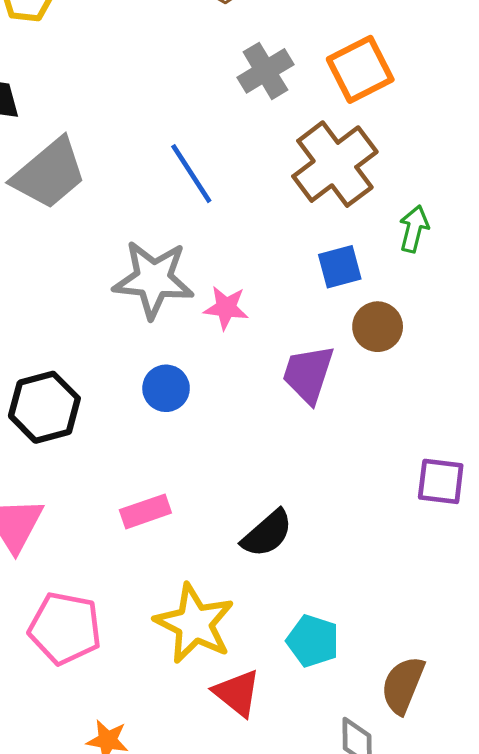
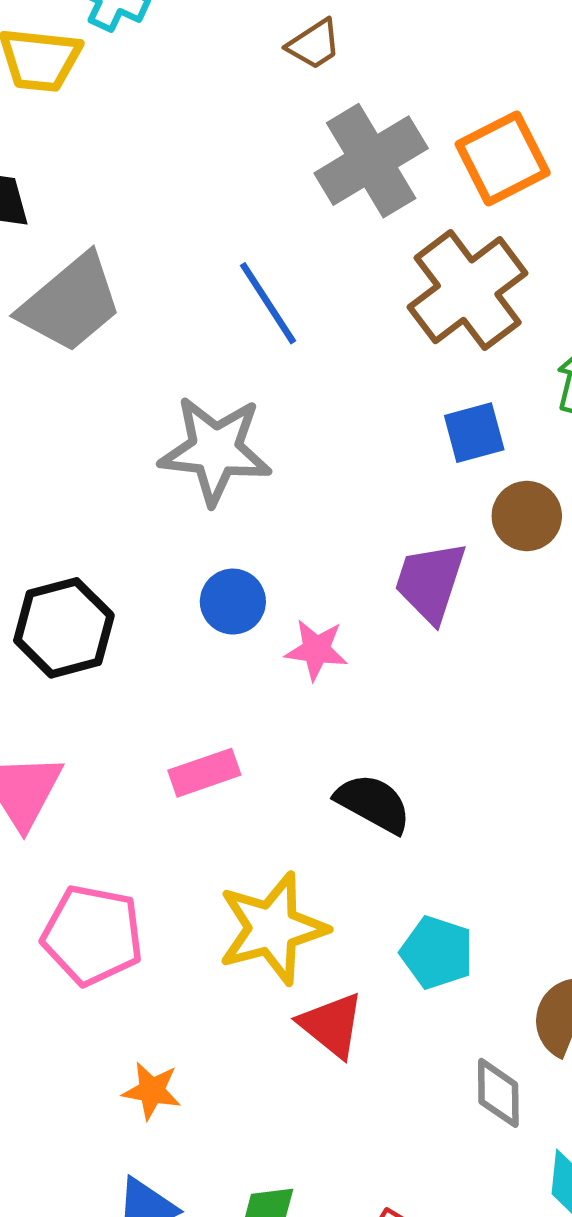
gray cross: (265, 71) -> (371, 161), size x1.4
pink star: (226, 308) -> (316, 650), moved
black semicircle: (267, 534) -> (373, 803), turned -110
yellow star: (194, 624) -> (272, 928), turned 30

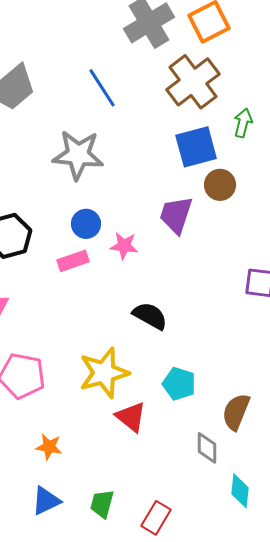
blue square: (474, 433) -> (196, 147), size x1.5
pink rectangle: (204, 773) -> (73, 261), moved

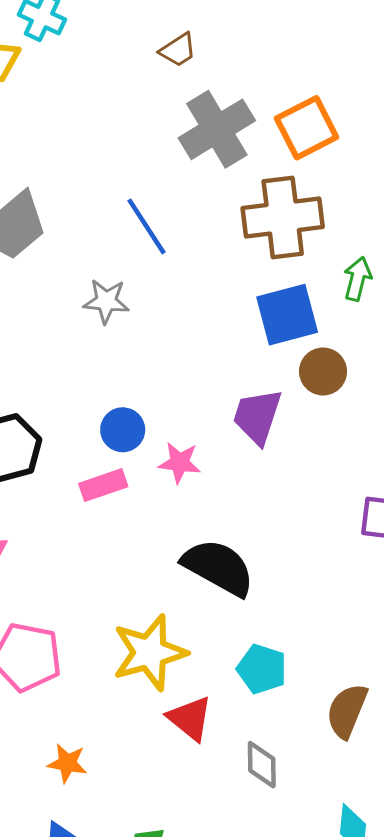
brown cross: (193, 82) -> (283, 217), turned 30
gray star: (78, 155) -> (106, 301), moved, size x0.6
black semicircle: (150, 316) -> (218, 567), size x1.4
gray diamond: (207, 448) -> (262, 765), moved

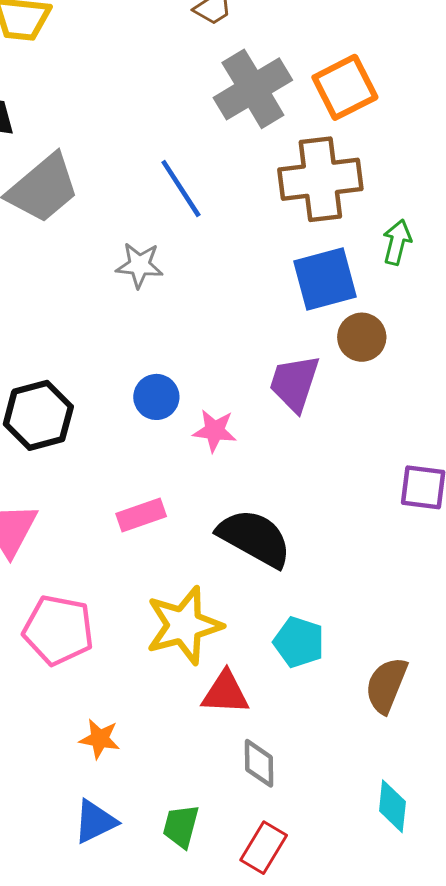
pink rectangle: (103, 485) -> (141, 515), moved
red triangle: (190, 718) -> (225, 693), turned -36
gray diamond: (262, 765) -> (259, 763), moved

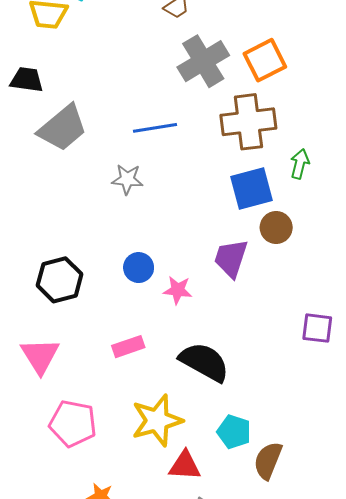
blue line: (181, 188) -> (155, 128), turned -66
brown semicircle: (386, 685) -> (268, 461), moved

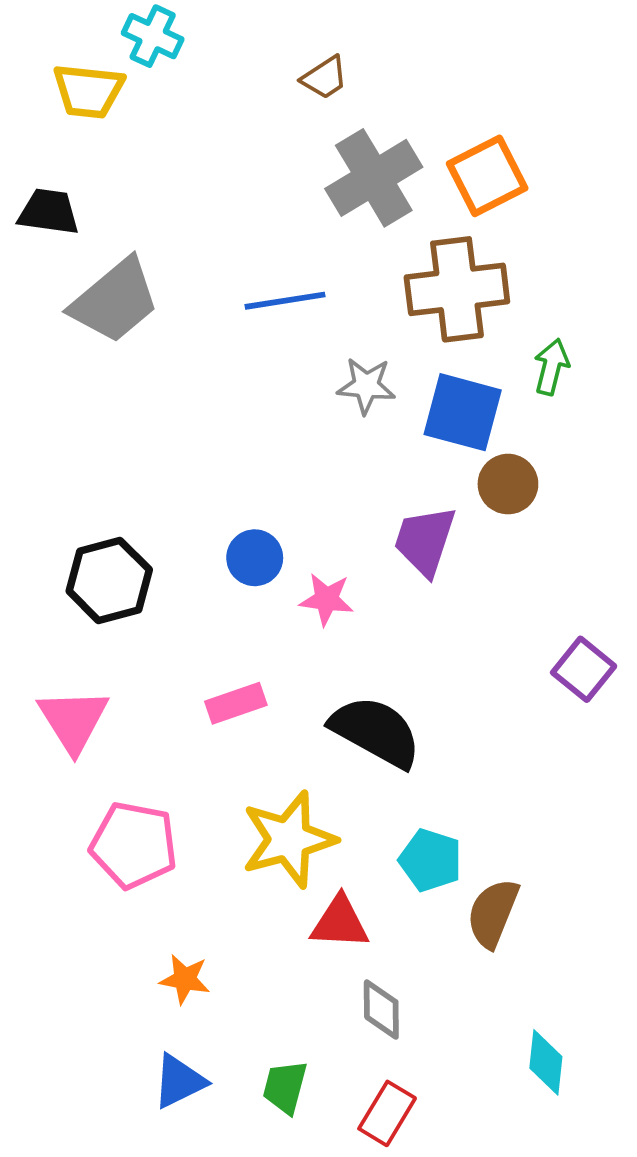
gray star: (127, 179) -> (366, 386), moved
blue square: (251, 188) -> (463, 412), turned 30
purple square: (317, 328) -> (584, 669), turned 32

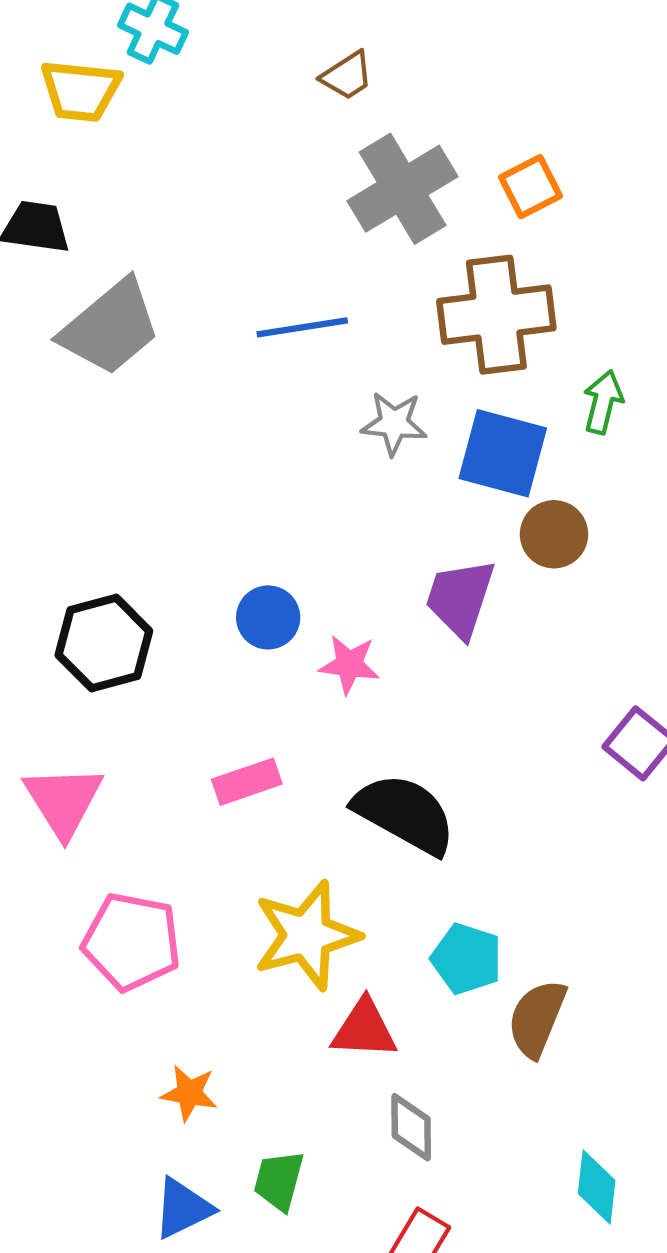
orange square: (487, 176) -> (531, 187), size x0.7
green trapezoid: (285, 1087) -> (279, 1181), moved

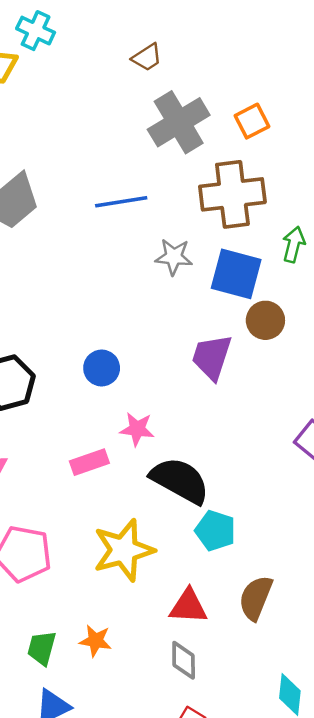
pink star: (349, 664) -> (137, 429), moved
cyan pentagon: (467, 959) -> (215, 531), moved
red triangle: (364, 1029) -> (188, 606), moved
orange star: (189, 1093) -> (96, 641), moved
green trapezoid: (279, 1181) -> (42, 648), moved

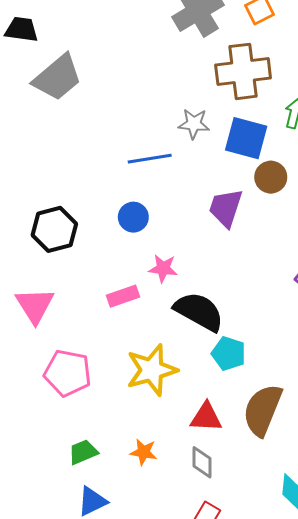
blue line: (121, 202) -> (150, 159), moved
brown semicircle: (256, 598) -> (263, 410), size x1.4
orange star: (96, 641) -> (144, 452), moved
green trapezoid: (42, 648) -> (83, 452), turned 52

